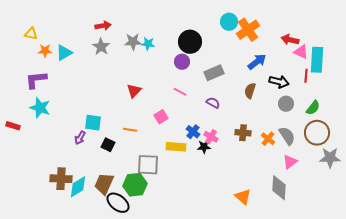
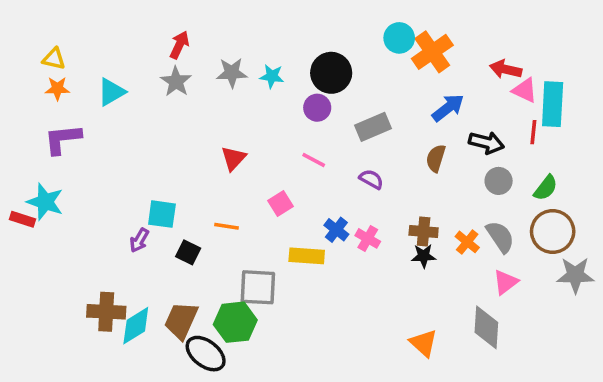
red arrow: (103, 26) -> (179, 45), turned -56
cyan star: (148, 44) -> (272, 76), moved
orange star: (45, 51) -> (57, 88), moved
cyan star: (40, 108) -> (45, 202), moved
black star: (204, 147) -> (424, 256), moved

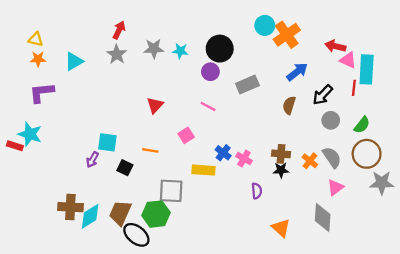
black arrow: (486, 143) -> (323, 95), turned 120
purple semicircle: (371, 179) -> (257, 191), moved, turned 56

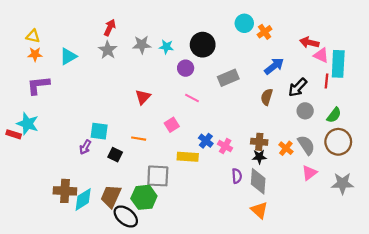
orange cross: (287, 35) -> (265, 32), size x0.6
purple circle: (210, 72) -> (186, 68), moved
gray star: (382, 183) -> (342, 183), moved
gray diamond: (323, 217) -> (258, 181), moved

